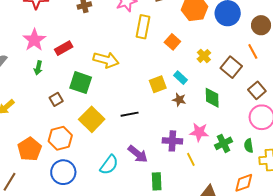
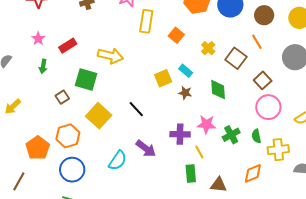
pink star: (34, 40) -> (38, 39), size x0.6
black line: (130, 114) -> (136, 109), turned 60
green rectangle: (157, 181) -> (191, 174), moved

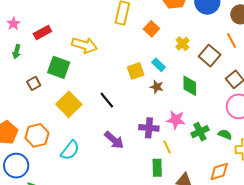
orange hexagon: (68, 136) -> (37, 135), moved
green semicircle: (256, 136) -> (225, 134), turned 120
cyan semicircle: (118, 161) -> (70, 150), moved
blue circle: (72, 170) -> (16, 166), moved

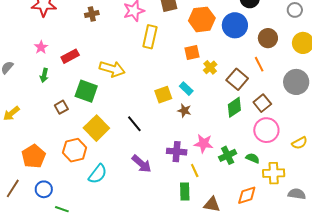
orange square: (151, 29) -> (192, 53), moved, turned 35
green diamond: (190, 86) -> (234, 107), moved, turned 55
orange hexagon: (37, 135) -> (75, 150), moved
blue circle: (16, 166) -> (44, 189), size x0.7

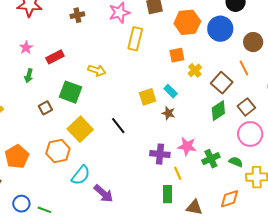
yellow arrow: (112, 69) -> (97, 70), size x0.7
purple arrow: (142, 164) -> (104, 193), moved
blue circle: (44, 189) -> (21, 204), moved

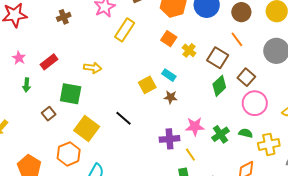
yellow rectangle: (135, 39) -> (125, 30), turned 30
orange square: (177, 55) -> (169, 39), turned -35

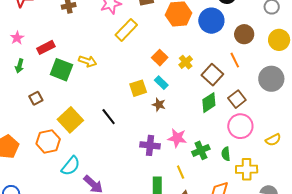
orange square: (169, 39) -> (160, 58), moved
green square: (71, 94) -> (61, 70), moved
green semicircle: (246, 133) -> (226, 154), turned -120
yellow line: (190, 155) -> (181, 172), moved

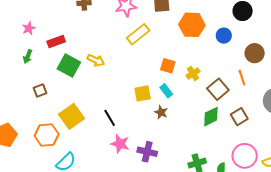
blue circle: (211, 21) -> (224, 36), size x0.6
orange square: (160, 58) -> (168, 66), turned -35
pink circle: (240, 126) -> (245, 156), moved
pink star: (177, 138) -> (120, 144), moved

